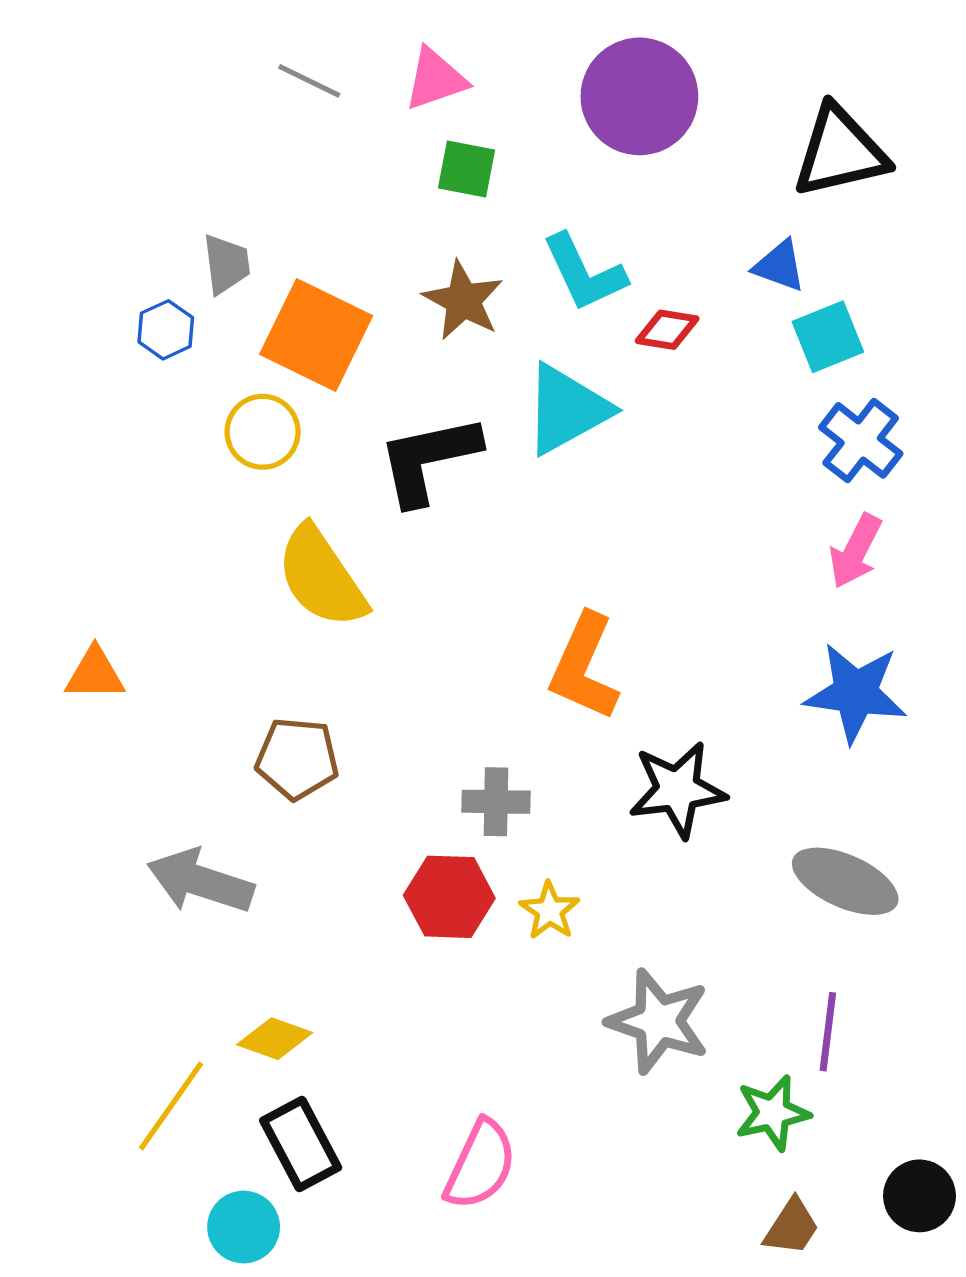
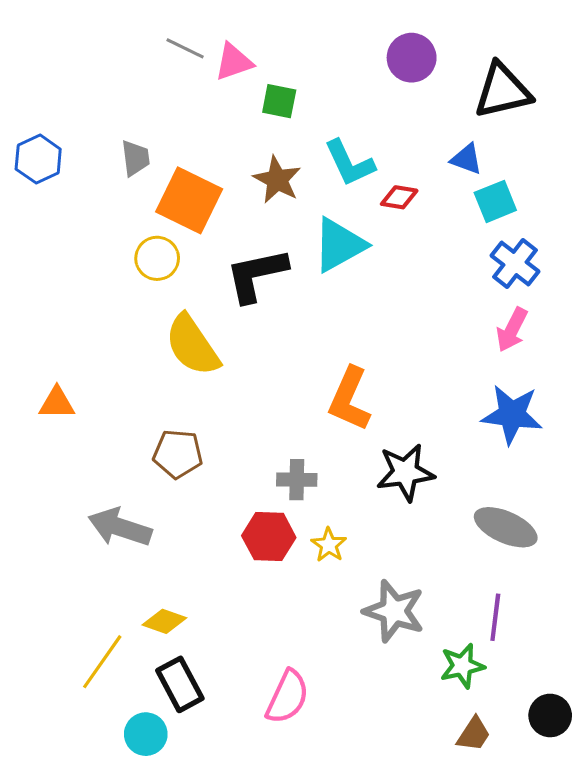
pink triangle: (435, 79) -> (234, 62), moved
purple circle: (639, 96) -> (412, 58), moved, size x0.7
blue hexagon: (166, 330) -> (38, 159), moved, size x1.4

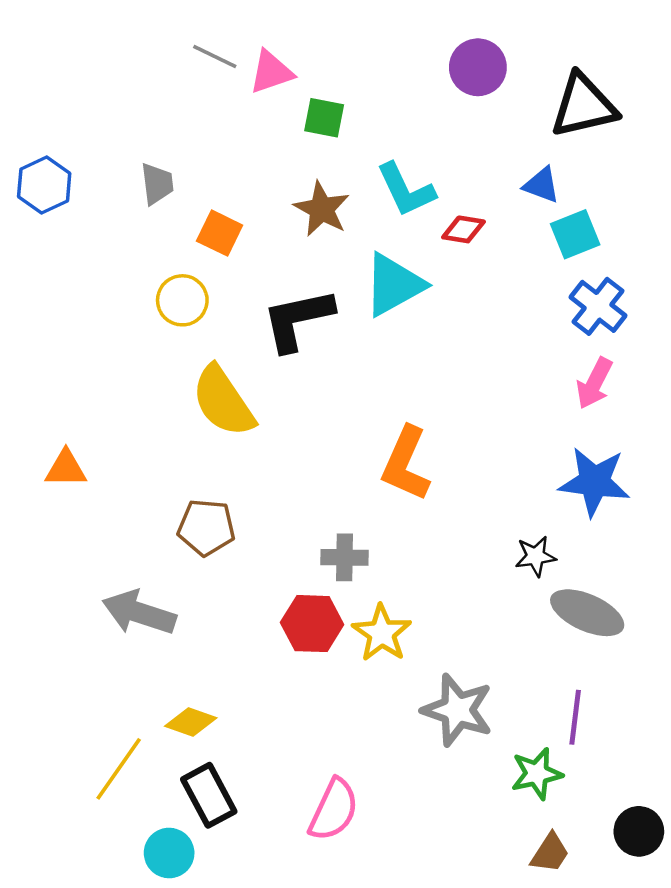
orange square: (189, 200) -> (220, 233), size x0.6
black star: (405, 472) -> (536, 556), moved, size x0.6
yellow star: (329, 545) -> (382, 633), size x1.4

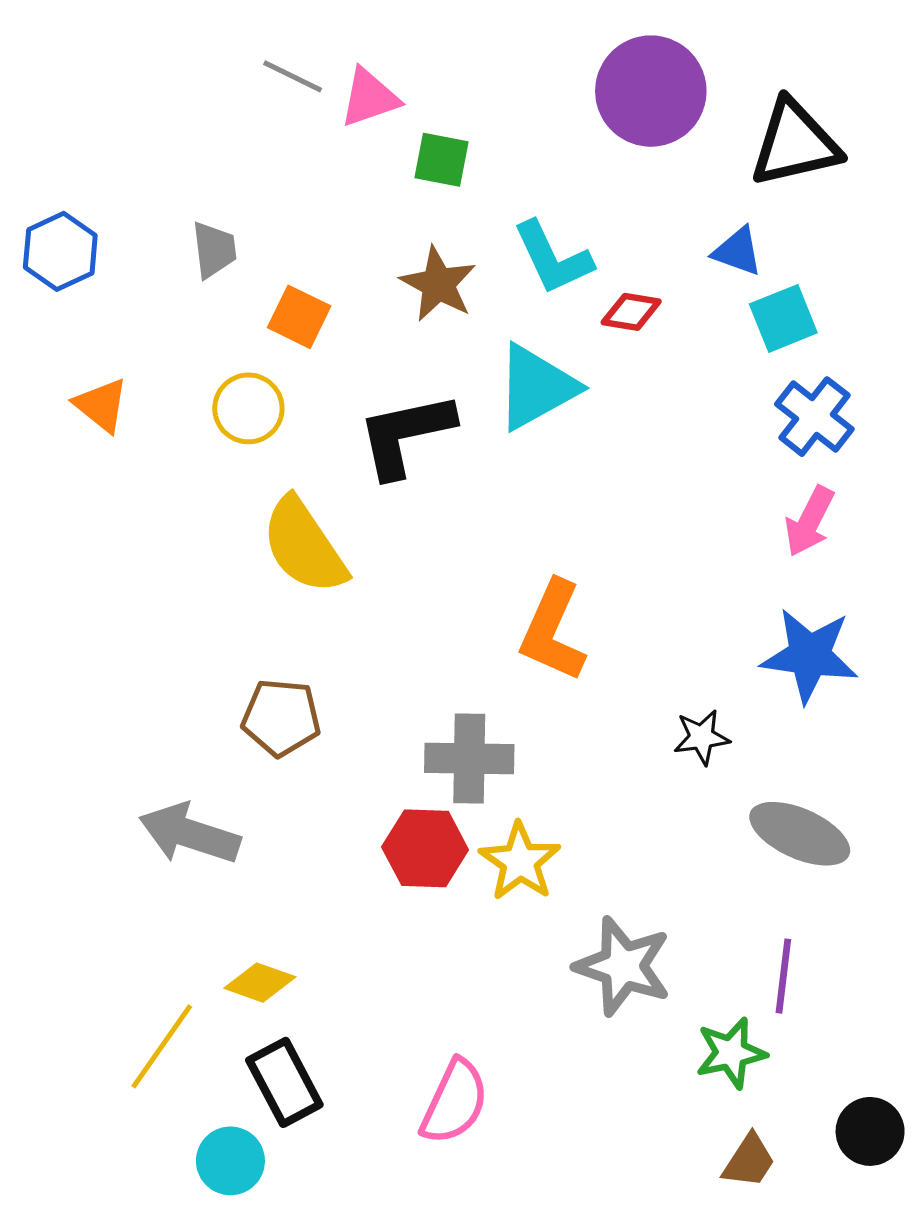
purple circle: (478, 67) -> (651, 91), size x1.4
orange triangle: (66, 469) -> (101, 405), moved, turned 39
black star: (536, 556) -> (702, 737), moved
gray cross: (345, 557) -> (469, 758), size x1.4

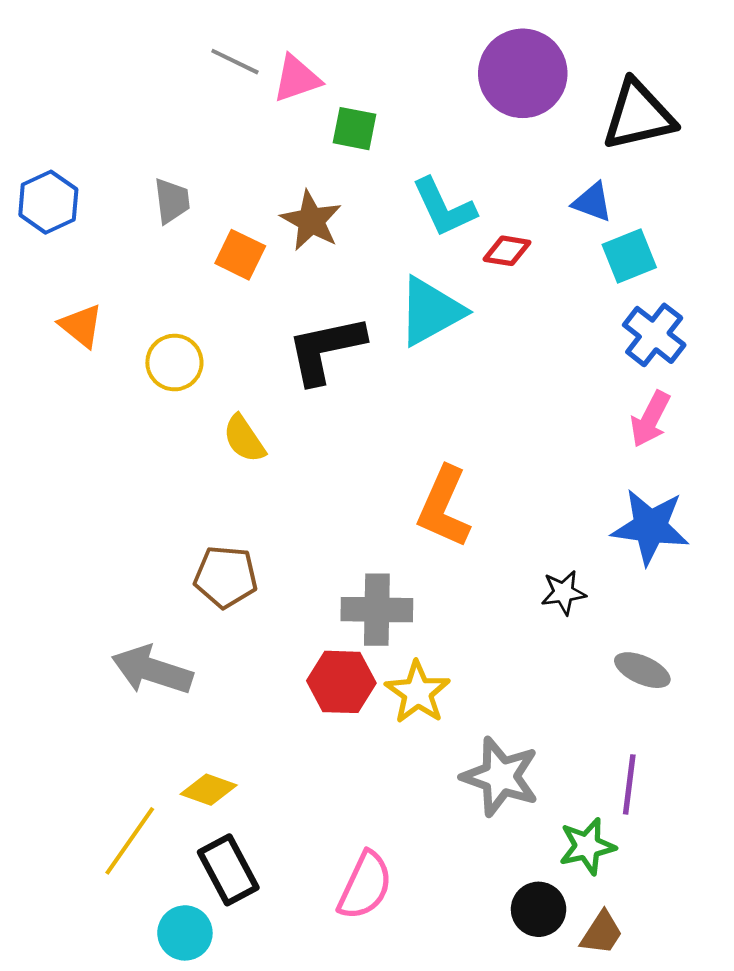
brown star: (438, 284) -> (311, 221), moved
yellow circle: (248, 408) -> (174, 363), moved
yellow semicircle: (304, 546) -> (244, 439), size x0.6
gray ellipse: (800, 834) -> (642, 670), size x0.7
black circle: (870, 1131) -> (539, 909), moved

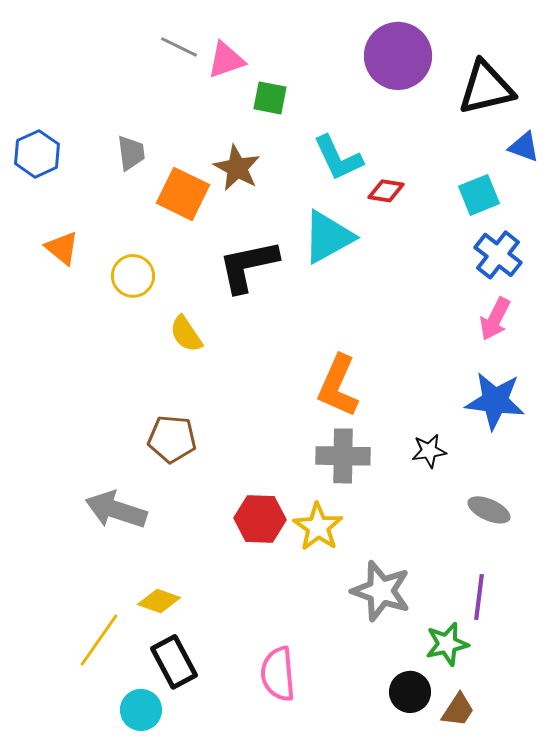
blue triangle: (592, 202) -> (524, 147), moved
orange square: (240, 255) -> (183, 194), size x1.4
gray cross: (377, 610) -> (343, 456), moved
pink semicircle: (365, 886) -> (278, 674), turned 150

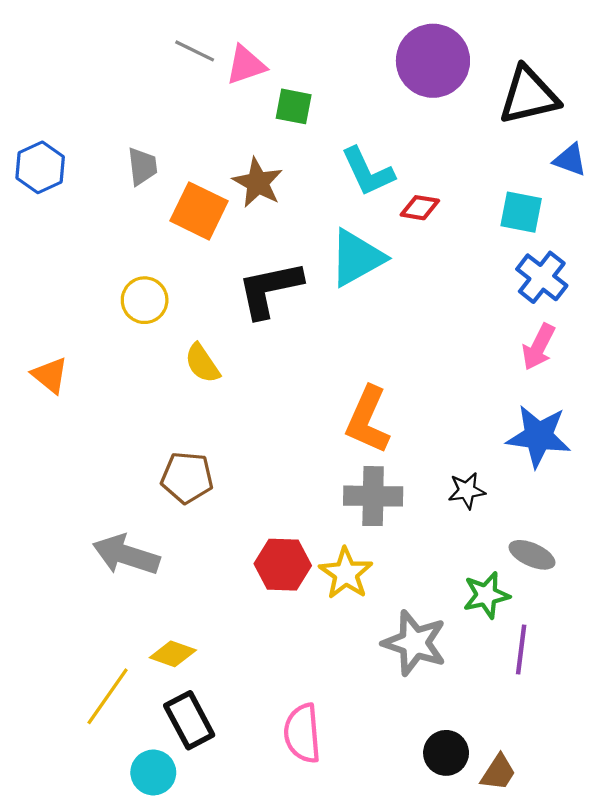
cyan square: (479, 195) -> (521, 212), turned 33
orange triangle: (62, 248) -> (50, 375), moved
green star: (447, 644) -> (486, 595), moved

